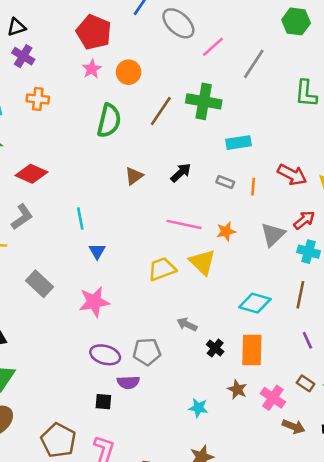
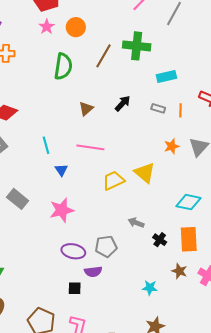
pink line: (184, 224) -> (90, 147), moved
orange star: (226, 231) -> (172, 146), moved

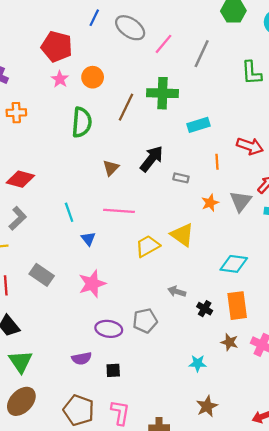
black arrow: (123, 103) -> (152, 159), size x1.4
gray rectangle: (158, 108) -> (181, 178), moved
purple semicircle: (93, 272) -> (82, 358), moved

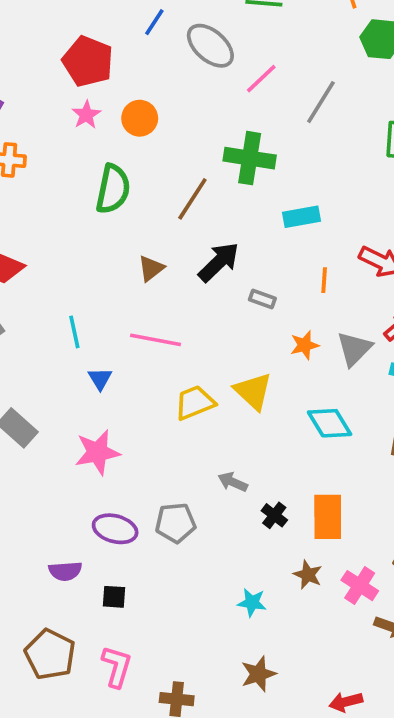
brown line: (126, 107) -> (192, 199), moved
cyan diamond: (234, 264) -> (330, 423), moved, turned 44

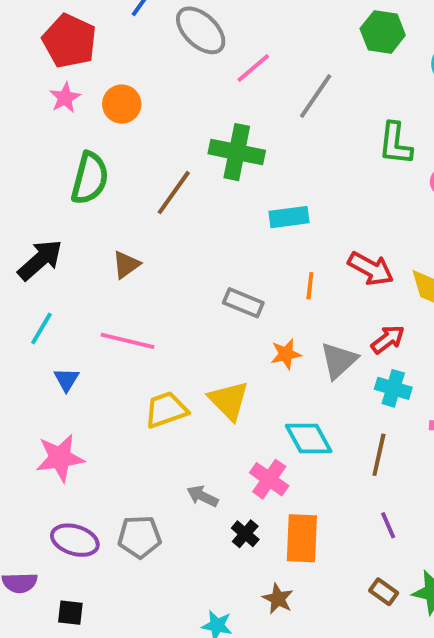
black arrow: (219, 262) -> (40, 260), moved
gray rectangle: (262, 299) -> (243, 303), size x1.4
cyan line: (74, 332) -> (41, 328), turned 40
pink cross: (360, 586) -> (269, 479), moved

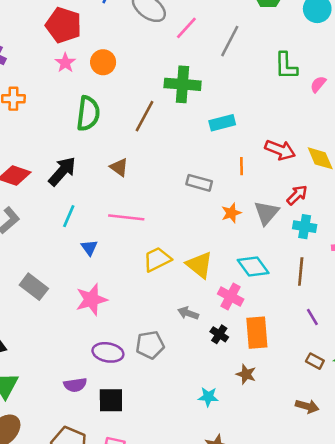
brown triangle: (126, 265) -> (119, 167), turned -42
yellow triangle: (229, 401) -> (200, 265), moved
black square: (70, 613) -> (111, 400), size x1.5

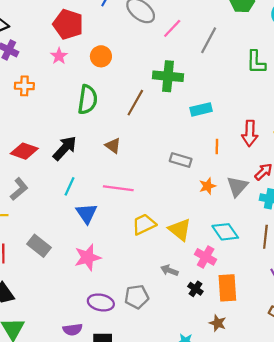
pink star: (65, 63) -> (59, 56), moved
red arrow: (280, 150) -> (250, 133), turned 70
blue triangle: (89, 248) -> (87, 213), size x1.5

